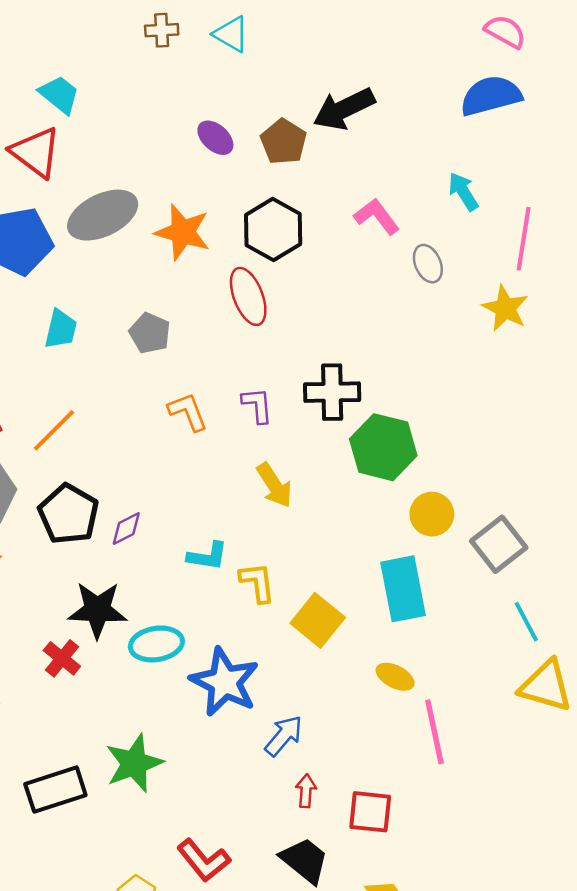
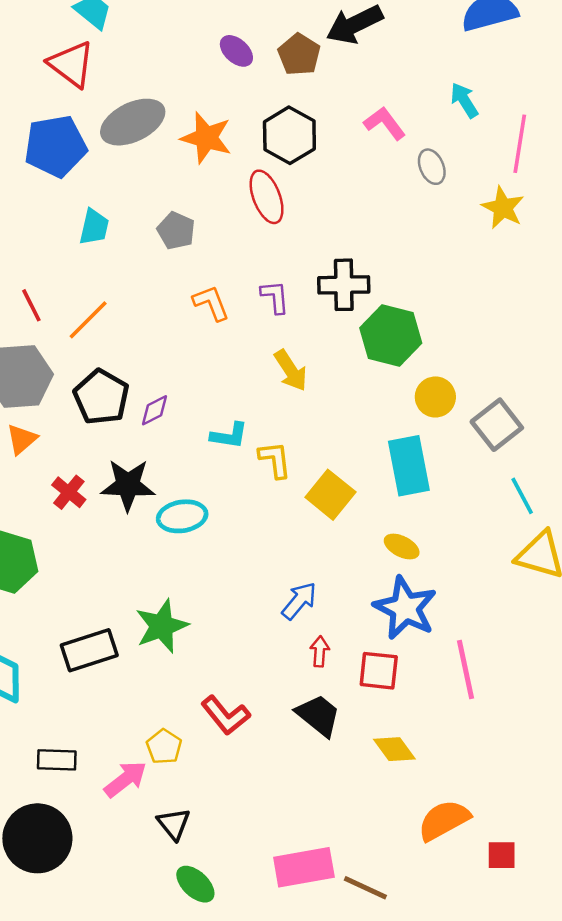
red cross: (62, 658) -> (69, 492), moved
blue star: (225, 682) -> (405, 608), moved
pink line: (434, 732) -> (466, 670), moved

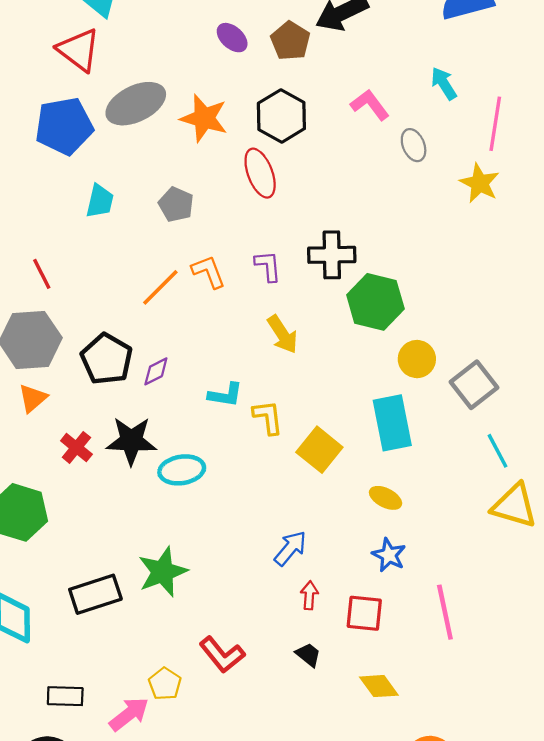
orange line: (88, 320) -> (160, 287), moved
blue star: (405, 608) -> (389, 555), size x0.6
black trapezoid: (318, 715) -> (308, 655), size x0.6

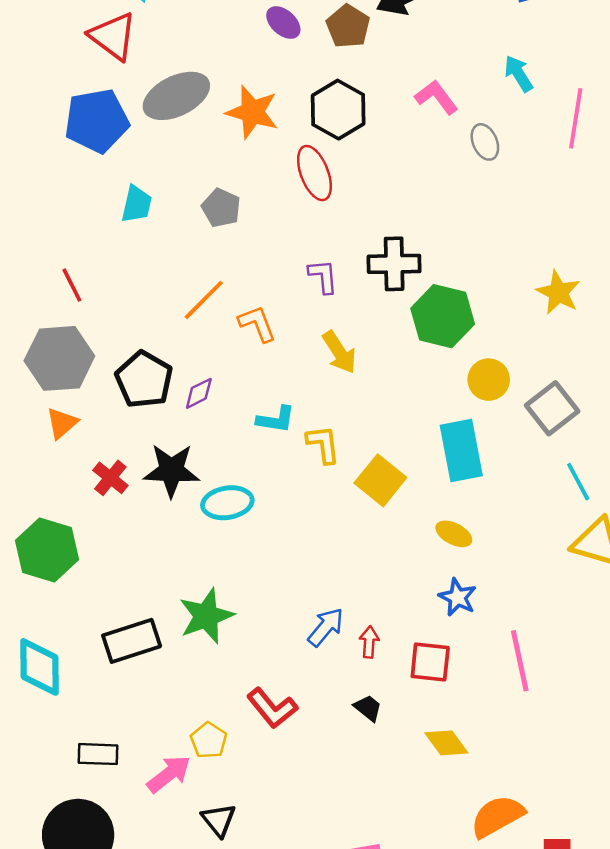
yellow star: (480, 183) -> (558, 292), moved
orange L-shape: (209, 272) -> (257, 324), moved
blue arrow: (290, 548) -> (326, 627), moved

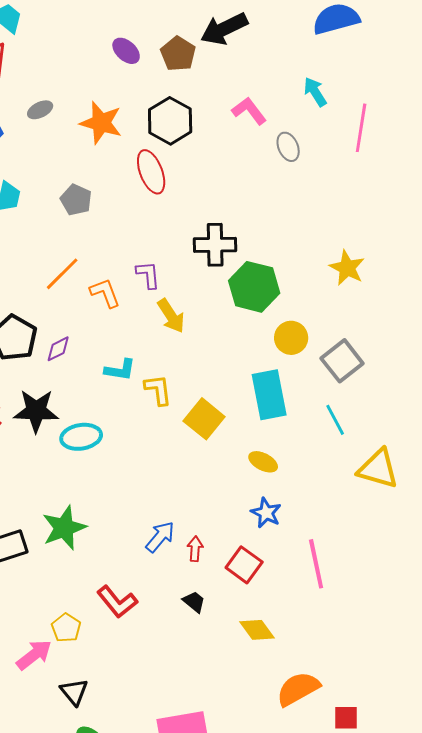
gray ellipse: (176, 96) -> (40, 110), size x0.5
purple L-shape: (323, 276) -> (148, 275), moved
cyan line: (578, 482) -> (335, 420), moved
red square: (430, 662) -> (244, 565), turned 30

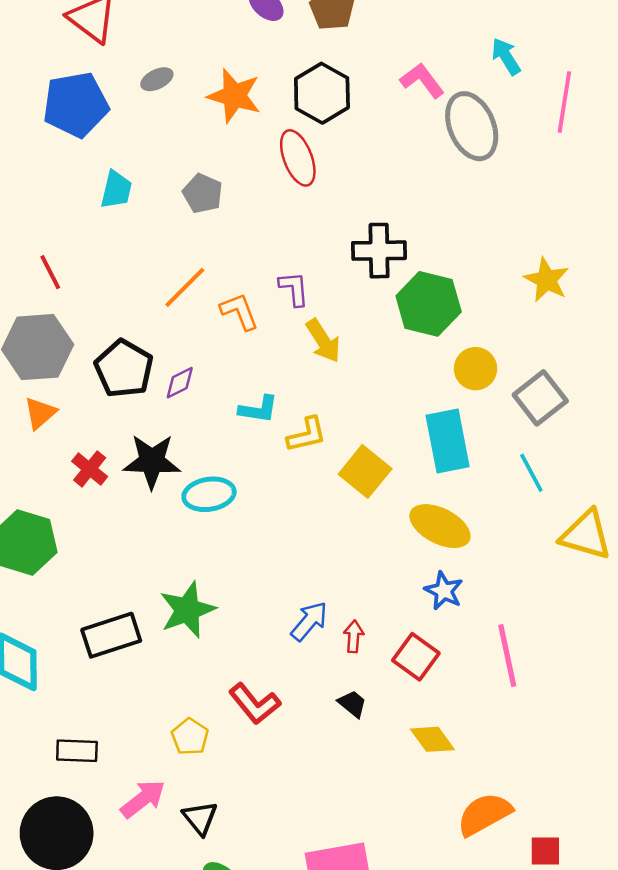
gray ellipse: (288, 147) -> (472, 126), size x1.8
yellow L-shape: (158, 390) -> (307, 435), turned 84
yellow ellipse: (263, 462) -> (440, 526), size x1.6
pink arrow: (34, 655) -> (143, 799), moved

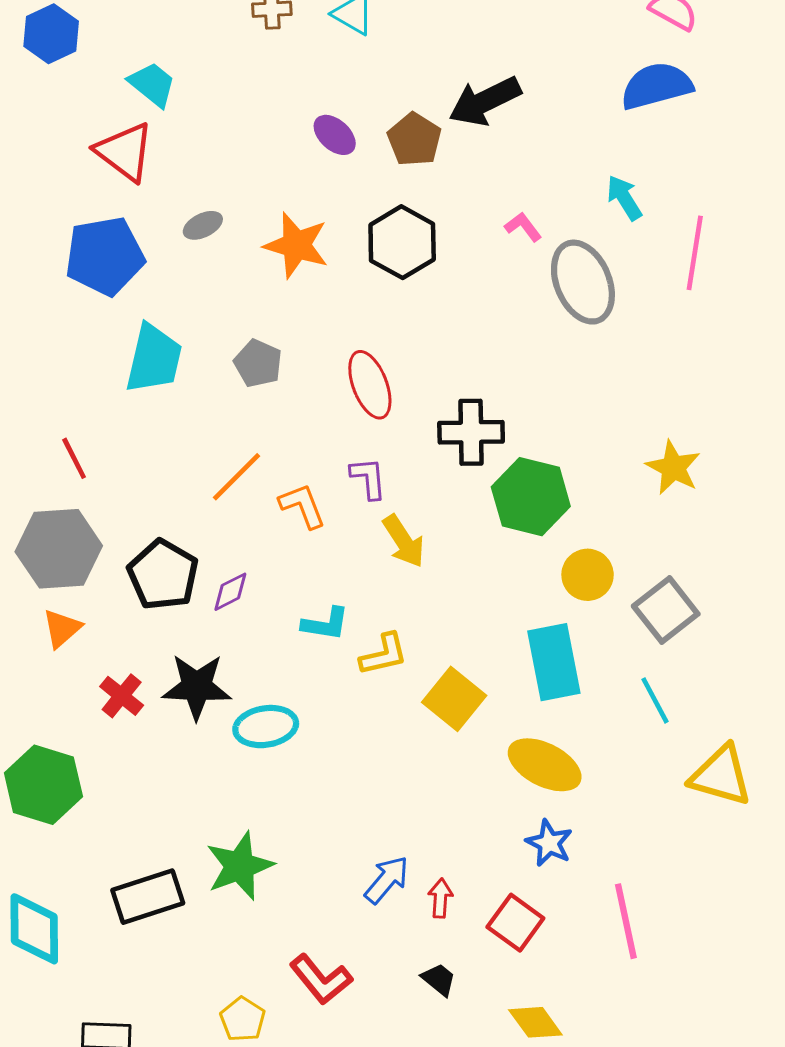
pink L-shape: (422, 80) -> (523, 227), size x0.7
red ellipse: (298, 158) -> (370, 385), moved
cyan trapezoid: (116, 190) -> (154, 359), size x1.5

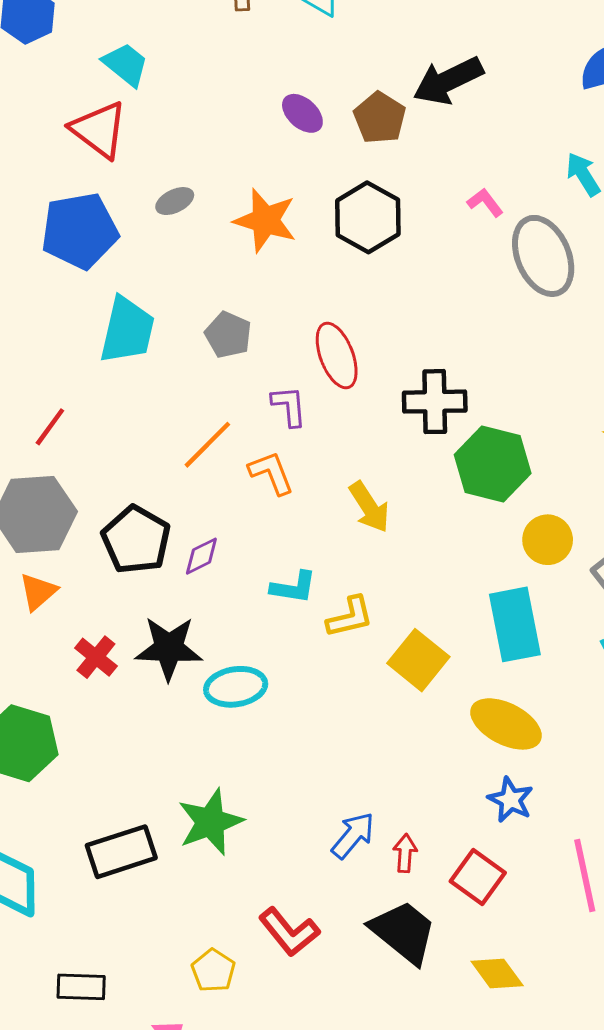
red line: (74, 458) -> (50, 427), turned 63
purple L-shape: (368, 478) -> (289, 406), moved
black trapezoid: (439, 979) -> (403, 932), size x2.0

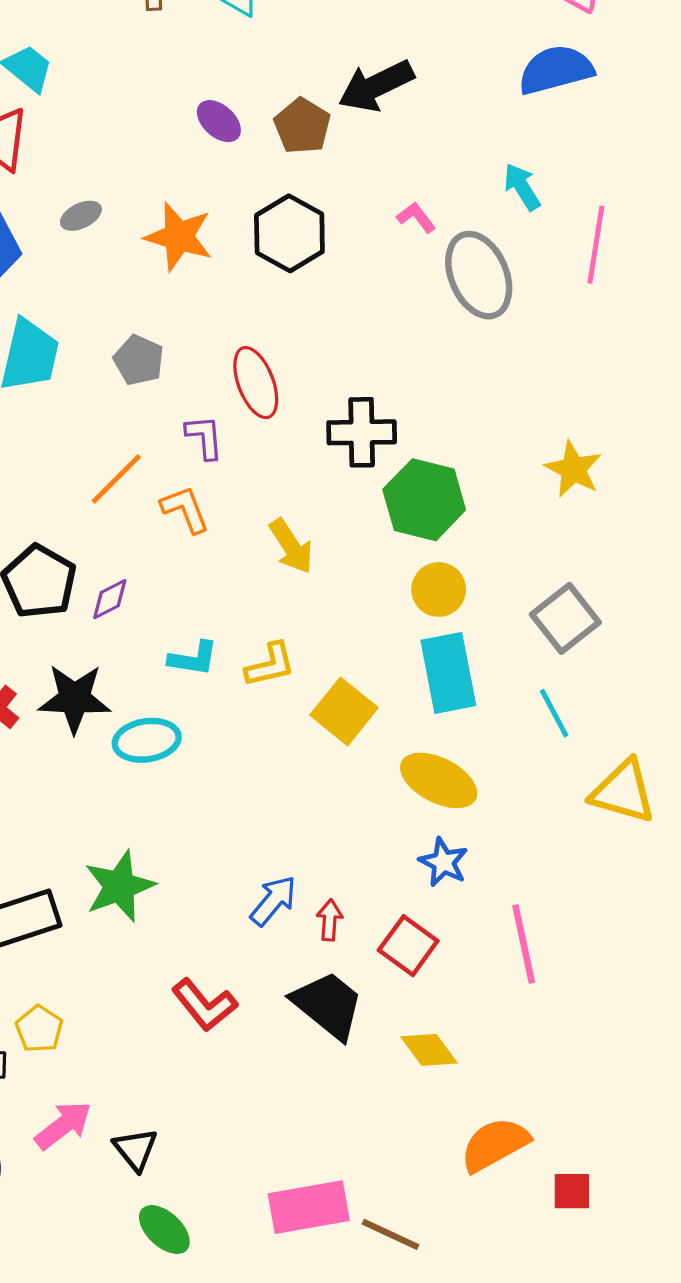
yellow circle: (548, 540) -> (439, 589), moved
cyan L-shape: (294, 587) -> (193, 658), moved
yellow pentagon: (213, 971) -> (39, 1029), moved

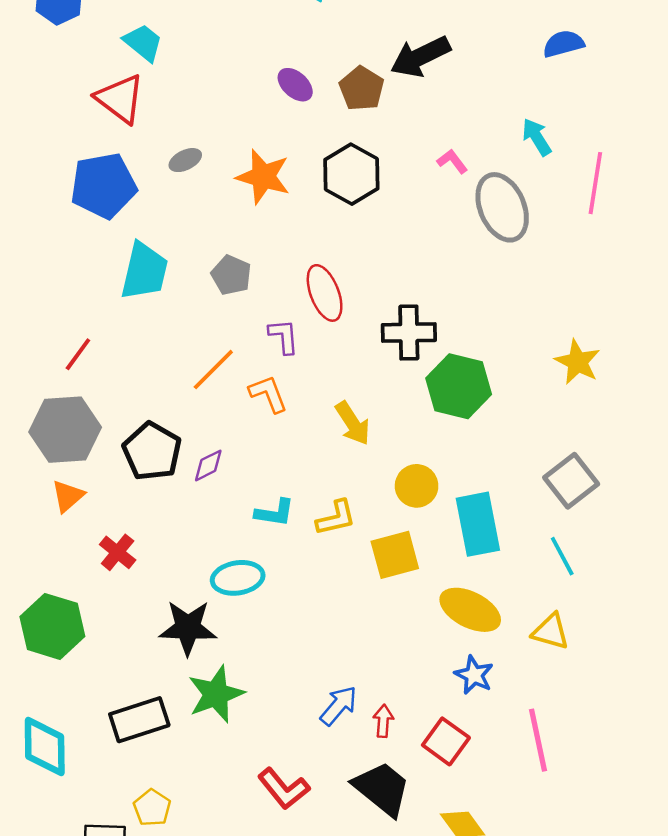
blue semicircle: (556, 70) -> (563, 44), size x0.7
yellow circle: (439, 589) -> (417, 486), moved
black star: (75, 699) -> (188, 628), moved
yellow square: (344, 711) -> (395, 555), turned 36
yellow triangle: (623, 792) -> (551, 632), moved, size x0.7

